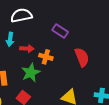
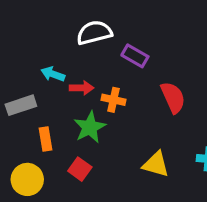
white semicircle: (21, 15) -> (94, 33), moved
cyan arrow: (10, 39) -> (53, 74), turned 104

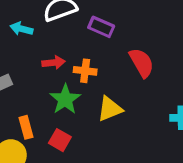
cyan arrow: (53, 74) -> (21, 29), moved
orange rectangle: (46, 139) -> (26, 127), moved
yellow triangle: (156, 164) -> (110, 109), moved, turned -32

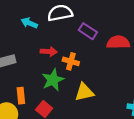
red semicircle: (142, 63) -> (118, 42), moved, turned -70

